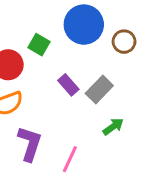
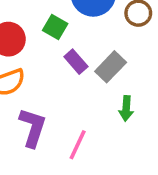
green square: (39, 45) -> (55, 27), moved
green arrow: (113, 127) -> (126, 108), turned 130

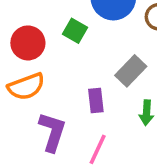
purple rectangle: (76, 62) -> (96, 100), moved, turned 35

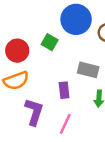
gray rectangle: (131, 71) -> (88, 70), turned 60

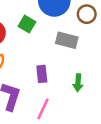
gray rectangle: (88, 70) -> (67, 40), moved

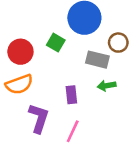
brown circle: (87, 14) -> (118, 43), moved
green arrow: (78, 83) -> (107, 86), moved, turned 77

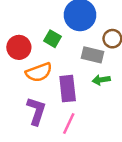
orange semicircle: (19, 84) -> (39, 72), moved
purple rectangle: (71, 95) -> (68, 89), size x1.5

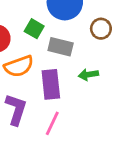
gray rectangle: (92, 55) -> (61, 47), moved

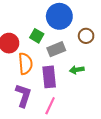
gray rectangle: (61, 47) -> (56, 49), turned -36
orange semicircle: (19, 66) -> (25, 64), turned -75

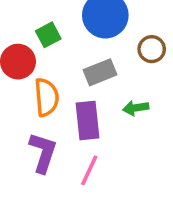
green square: (37, 36) -> (48, 35), moved, turned 32

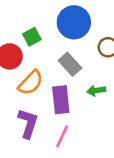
gray rectangle: (100, 72) -> (70, 64), turned 70
orange semicircle: (47, 97) -> (31, 83), turned 48

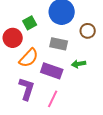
gray rectangle: (70, 64) -> (59, 44), turned -36
purple rectangle: (61, 100) -> (52, 71), turned -65

